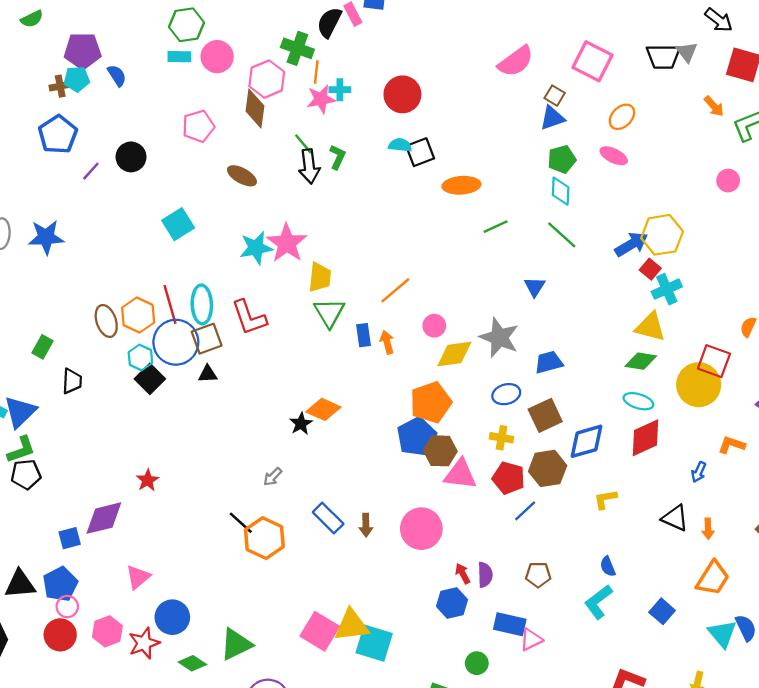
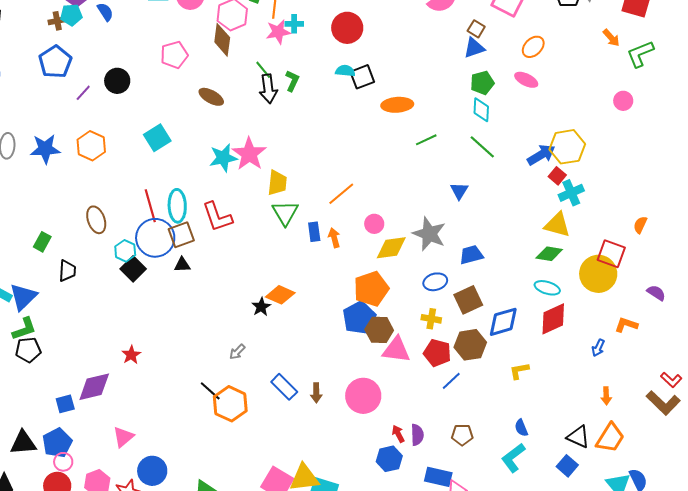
orange hexagon: (138, 315) -> (91, 146), moved
black triangle: (675, 518) -> (578, 437), moved

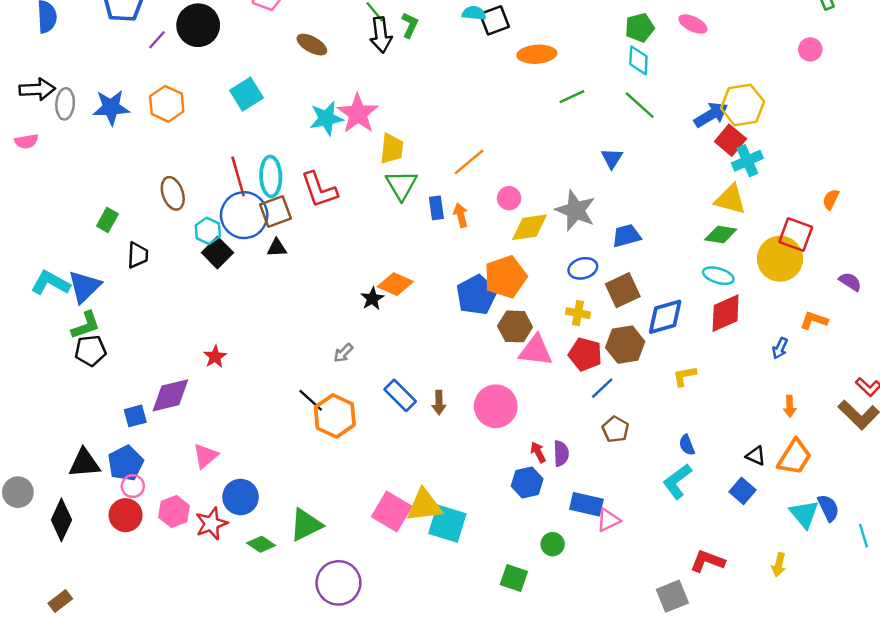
black circle: (117, 81) -> (198, 25), size x1.4
red square: (557, 176) -> (730, 140), size x1.4
blue pentagon: (359, 318) -> (476, 295), moved
brown pentagon: (462, 435) -> (615, 429), moved, turned 30
black triangle: (578, 437) -> (756, 456), size x0.7

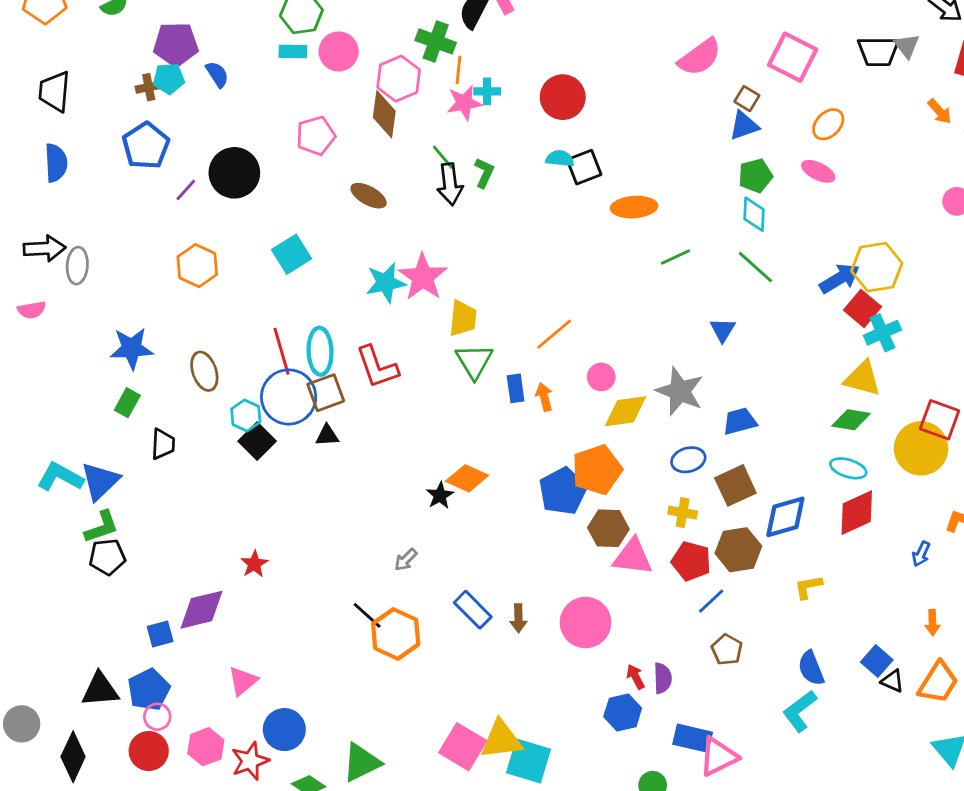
blue star: (111, 107) -> (132, 348), moved
blue semicircle: (687, 445) -> (811, 668), size x1.4
blue square: (743, 491) -> (877, 661), moved
pink triangle: (608, 520) -> (718, 757), size x1.4

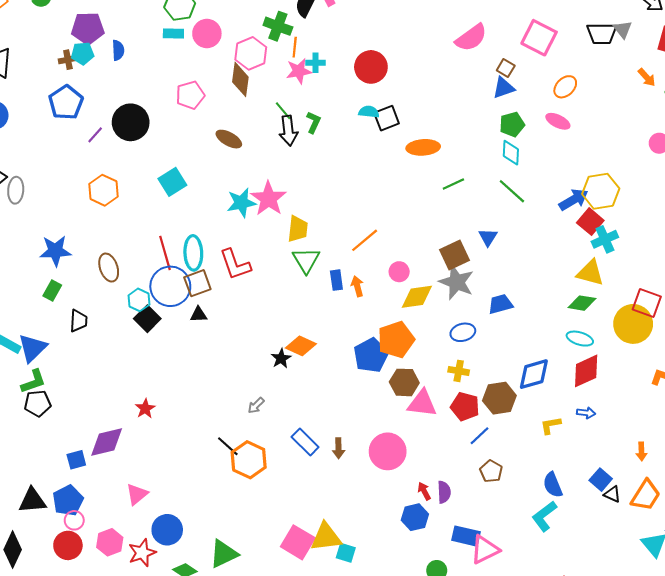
blue semicircle: (217, 74) -> (118, 50), turned 30
brown square: (735, 485) -> (454, 255), moved
blue arrow: (921, 554) -> (586, 413), moved, turned -108
cyan square: (528, 761) -> (346, 553), size x0.6

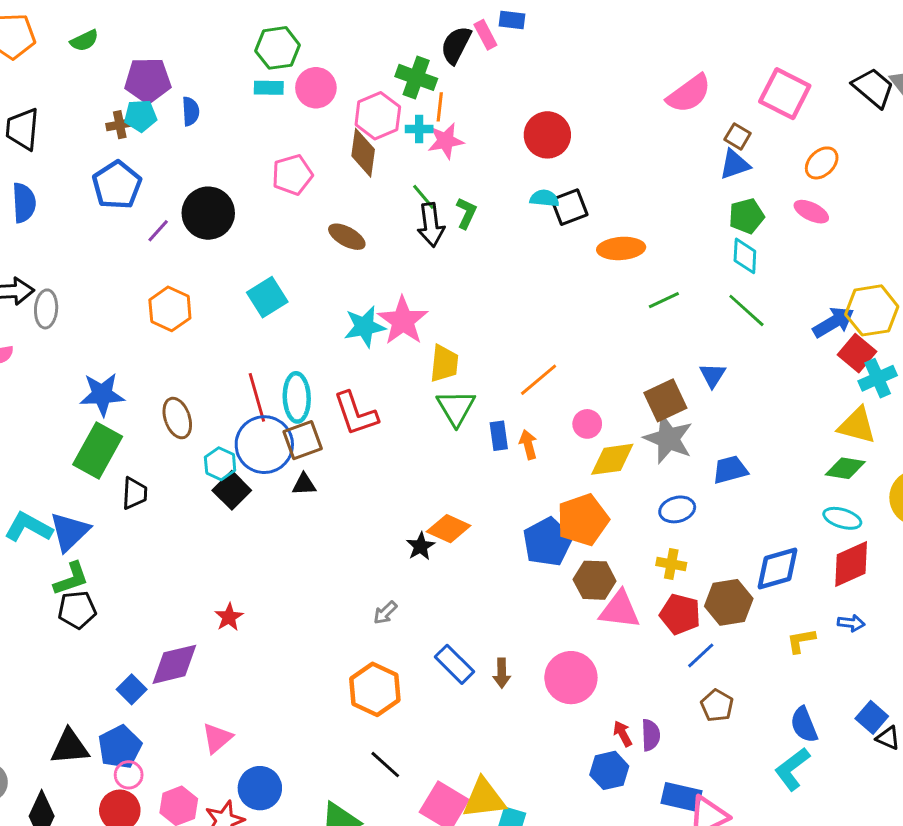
black trapezoid: (602, 34) -> (873, 88), turned -140
cyan cross: (316, 63) -> (419, 129), moved
green rectangle: (52, 291) -> (98, 450), size x1.8
black line: (228, 446) -> (385, 765), moved
blue square: (76, 460) -> (132, 689), turned -30

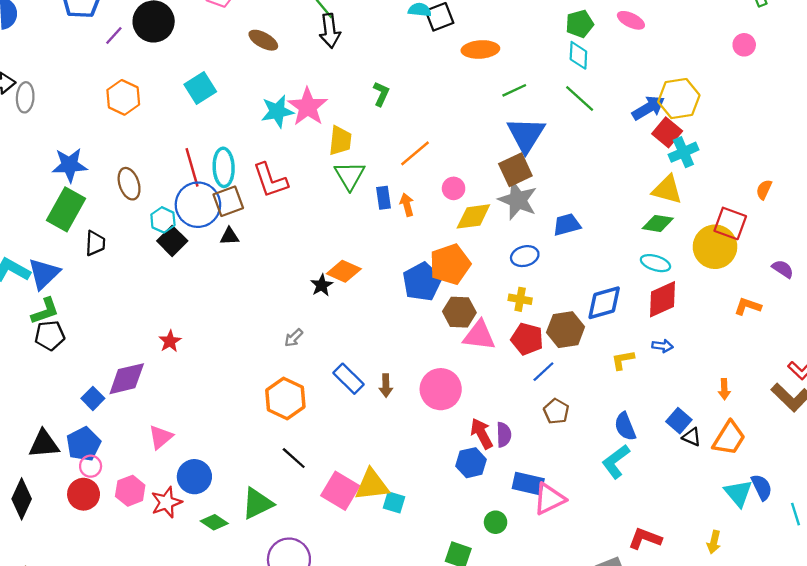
green L-shape: (466, 213) -> (381, 94), moved
blue triangle: (713, 375) -> (526, 135), moved, size x1.8
red arrow: (623, 734) -> (482, 433), size x1.5

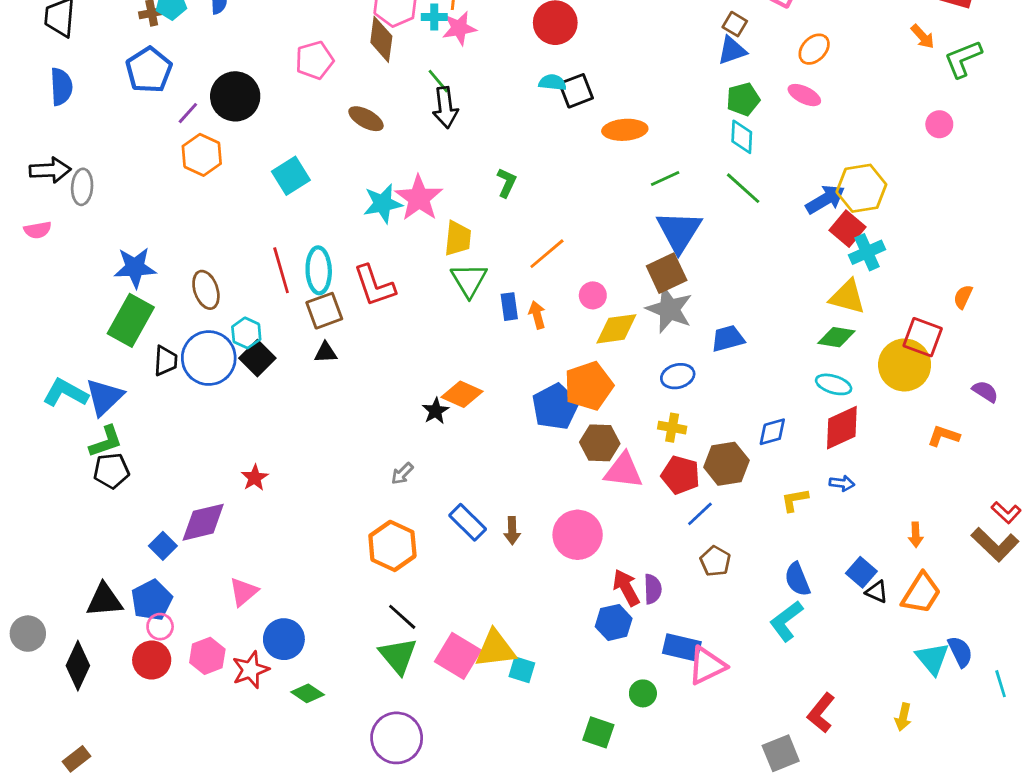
orange hexagon: (123, 97) -> (202, 155), moved
blue circle: (198, 205) -> (209, 358), moved
blue diamond: (604, 303) -> (772, 432), size x0.7
green triangle: (257, 504) -> (398, 656), moved, turned -44
red L-shape: (645, 539) -> (821, 713), turned -72

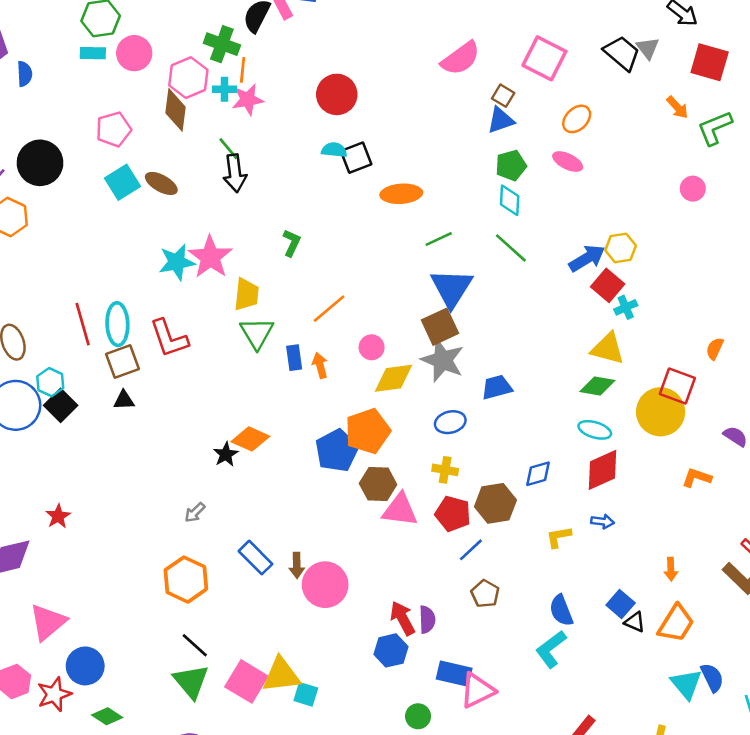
cyan square: (291, 176) -> (123, 182), moved
yellow hexagon: (861, 188) -> (621, 248), size x0.7
cyan cross: (867, 252) -> (626, 307), size x0.7
pink circle: (578, 535) -> (325, 585), moved
pink triangle: (244, 592) -> (48, 622), size x1.4

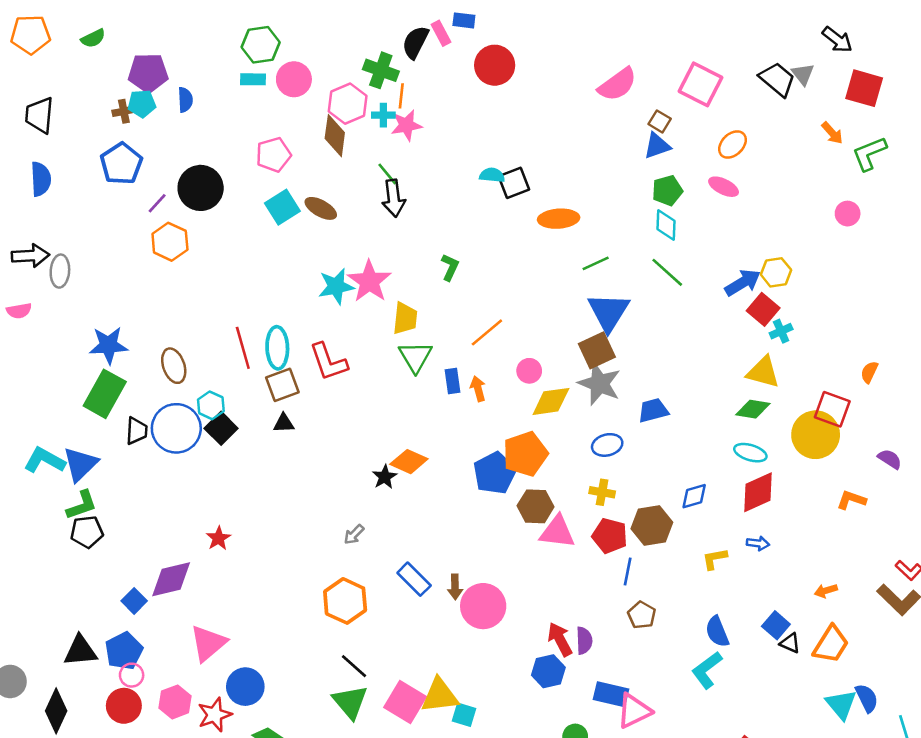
red circle: (337, 94) -> (495, 65), moved
blue line: (471, 550) -> (628, 572), turned -36
orange arrow: (671, 569) -> (826, 591), turned 75

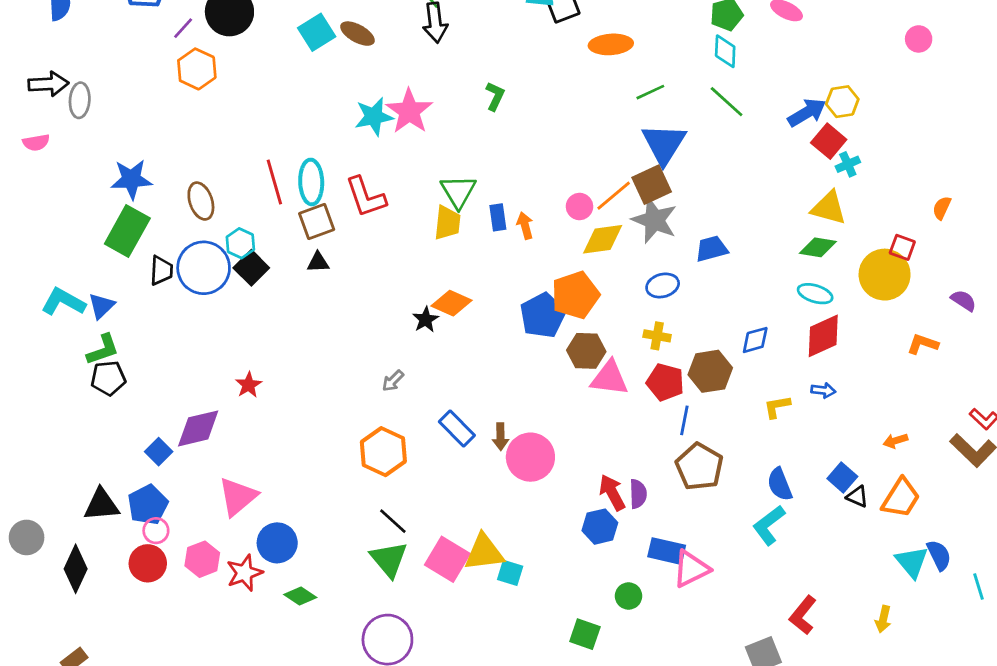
yellow trapezoid: (405, 318) -> (447, 223), moved
orange line: (487, 332) -> (614, 196), moved
red square: (832, 409) -> (902, 247), size x0.7
blue triangle: (80, 464) -> (101, 306), size x0.7
brown pentagon: (642, 615) -> (699, 467), size x1.6

